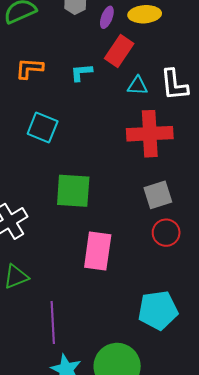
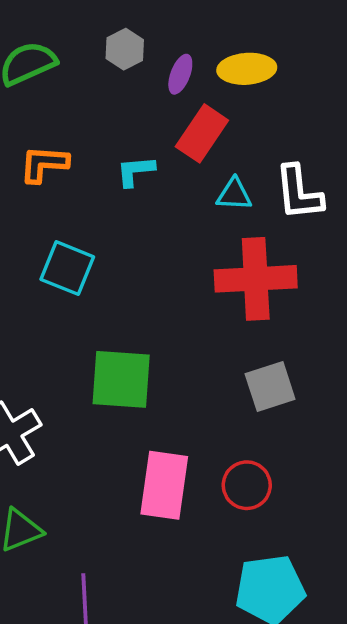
red circle: (166, 233) -> (247, 485), moved

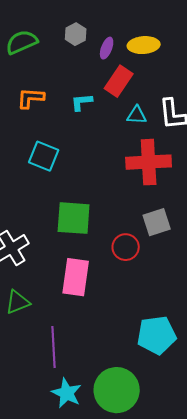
pink rectangle: (164, 485) -> (76, 277), moved
red circle: (247, 485) -> (126, 247), moved

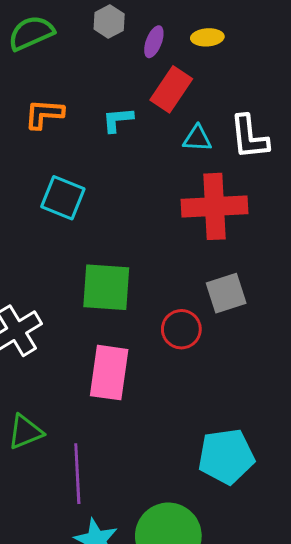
yellow ellipse: (144, 45) -> (207, 37), size x0.7
green triangle: (18, 302) -> (25, 432), moved

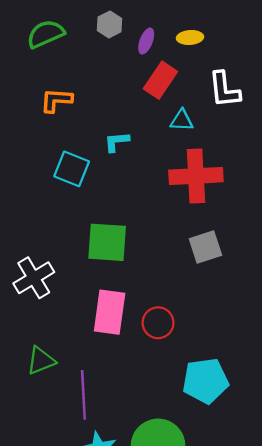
cyan L-shape: (118, 120) -> (117, 142), moved
white L-shape: (249, 137) -> (224, 90), moved
red circle: (181, 329) -> (158, 323), moved

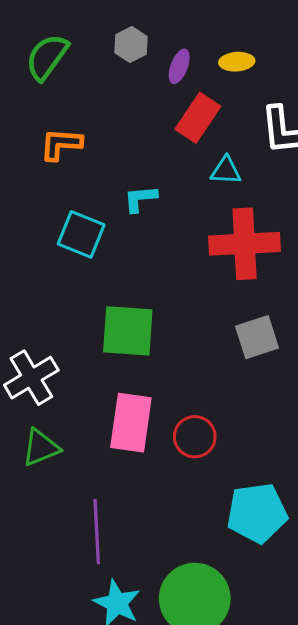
green semicircle: (46, 34) -> (47, 57), turned -30
green triangle: (41, 361) -> (41, 448), moved

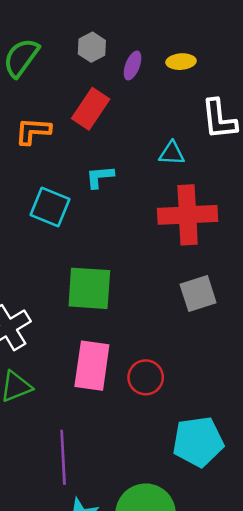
red rectangle: (198, 118) -> (91, 109), moved

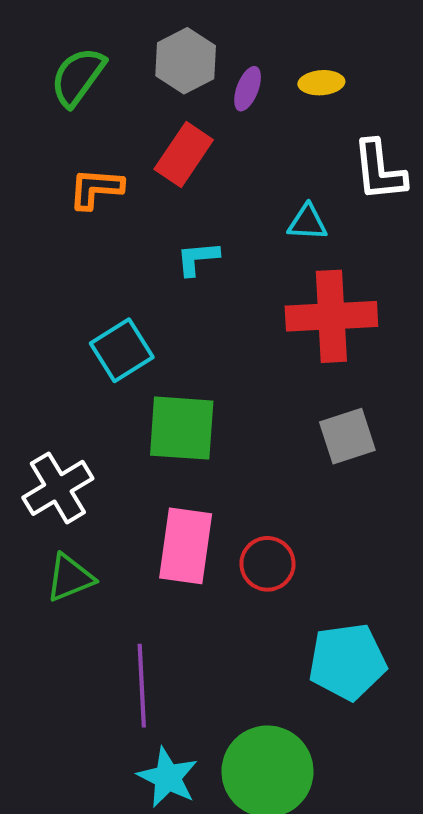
gray hexagon: (92, 47) -> (186, 61), size x1.4
cyan square: (50, 207) -> (122, 350), moved, turned 36

